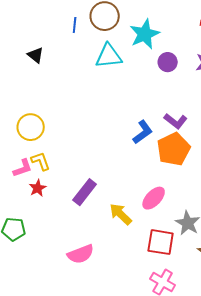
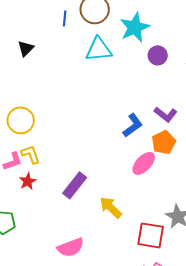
black triangle: (36, 55) -> (26, 48), turned 36
orange pentagon: (174, 149) -> (164, 142), size x0.7
pink ellipse: (154, 198) -> (144, 163), moved

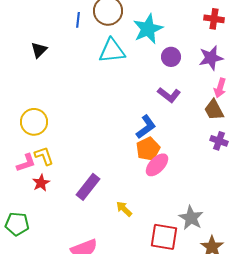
purple L-shape: (166, 114) -> (169, 95), moved
orange pentagon: (164, 142) -> (148, 149), moved
yellow arrow: (111, 207) -> (124, 209), size x0.7

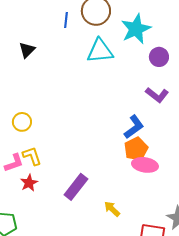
yellow circle: (34, 122) -> (22, 122), size x0.7
pink ellipse: (157, 165) -> (145, 165), turned 55

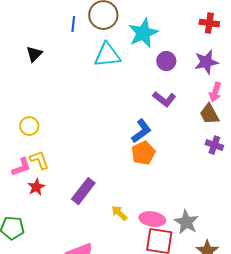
pink ellipse: (145, 165) -> (152, 219), moved

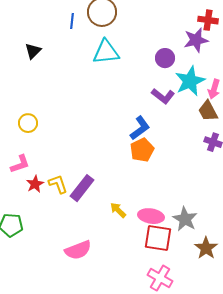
cyan star: (143, 33) -> (190, 81), moved
purple star: (206, 62) -> (196, 40), moved
yellow L-shape: (39, 160) -> (58, 184), moved

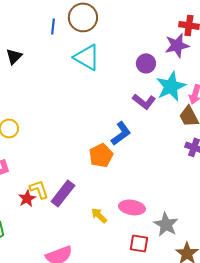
cyan triangle: (106, 52) -> (87, 57), turned 36
orange pentagon: (142, 150) -> (101, 155), moved
red star: (35, 184) -> (27, 198), moved
pink ellipse: (151, 216) -> (132, 207), moved
red square: (158, 238) -> (139, 243), size x0.7

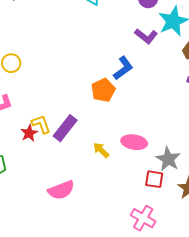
red square: (139, 243) -> (154, 179), moved

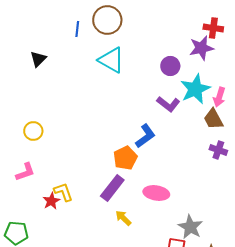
purple rectangle: (65, 128) -> (112, 188), moved
pink ellipse: (134, 142) -> (156, 193), moved

